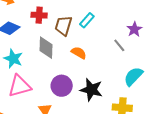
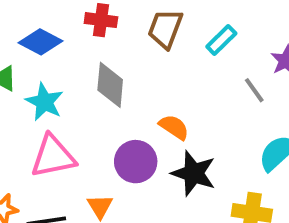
cyan rectangle: (87, 20) -> (221, 40), moved
brown trapezoid: (63, 26) -> (165, 29), moved
orange semicircle: (79, 53) -> (174, 127), moved

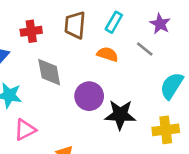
orange semicircle: (174, 127) -> (108, 54), moved
pink triangle: (53, 157) -> (25, 130), size x0.7
purple circle: (136, 162) -> (89, 96), moved

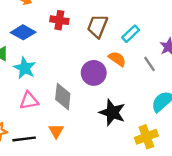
gray diamond: (49, 72) -> (63, 96), moved
purple circle: (89, 96) -> (94, 73), moved
yellow cross: (166, 130) -> (146, 137), turned -30

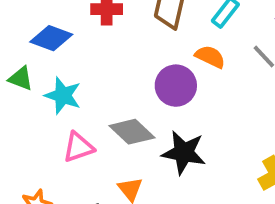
gray diamond: (63, 96) -> (132, 132), turned -44
black star: (112, 113) -> (184, 153), moved

